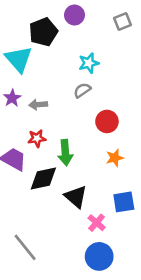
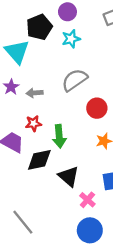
cyan star: (89, 63) -> (71, 39), moved
gray semicircle: (82, 90) -> (75, 80), size x1.6

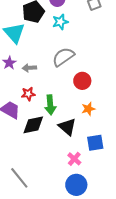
black triangle: (69, 176) -> (67, 127), moved

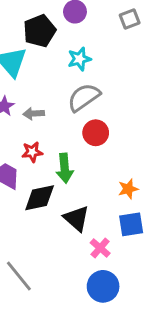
cyan star: (60, 22) -> (79, 59), moved
red circle: (82, 81) -> (96, 133), moved
orange star: (88, 109) -> (128, 189), moved
black triangle: (67, 127) -> (76, 218), moved

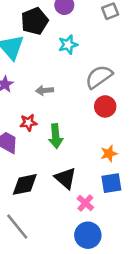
gray semicircle: (84, 97) -> (99, 77), moved
gray arrow: (34, 114) -> (45, 90), moved
red circle: (96, 133) -> (105, 106), moved
black diamond: (40, 198) -> (25, 184), moved

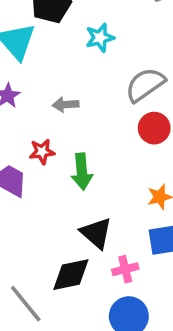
black diamond: (25, 184) -> (71, 275), moved
pink cross: (85, 203) -> (125, 269), turned 35

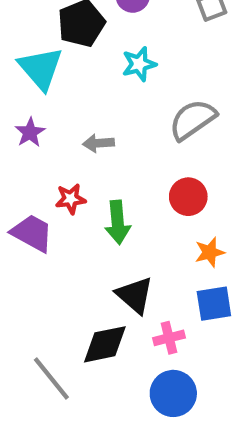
red circle: (154, 128) -> (188, 197), moved

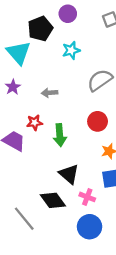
pink cross: (169, 338) -> (87, 197), turned 35
black diamond: (105, 344) -> (53, 200), turned 65

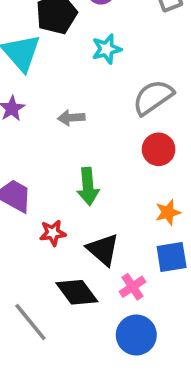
red circle: (98, 121) -> (159, 149), moved
red star: (35, 123) -> (53, 233), moved
pink cross: (87, 197) -> (133, 287), turned 35

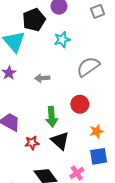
red circle: (159, 149) -> (80, 104), moved
black triangle: (103, 250) -> (60, 141), moved

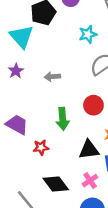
cyan star: (62, 40) -> (88, 34), moved
black triangle: (60, 141) -> (89, 150), moved, turned -48

